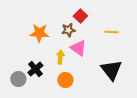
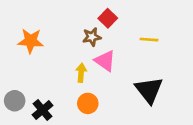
orange star: (39, 33) -> (31, 41), moved
black cross: (35, 69) -> (43, 110), moved
gray circle: (18, 79) -> (15, 101), moved

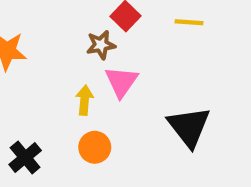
yellow line: (149, 40) -> (189, 22), moved
pink triangle: (105, 61) -> (121, 82), turned 30

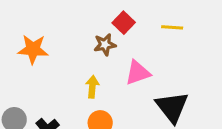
pink triangle: (121, 82) -> (138, 73), moved, turned 36

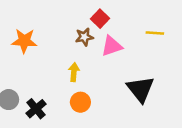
yellow line: (172, 27) -> (155, 33), moved
pink triangle: (138, 73) -> (112, 46), moved

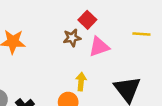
yellow arrow: (74, 72) -> (81, 81), moved

